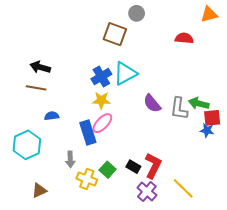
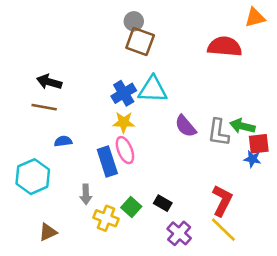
gray circle: (137, 13) -> (134, 21), moved
red semicircle: (184, 38) -> (225, 47), size x1.5
cyan triangle: (125, 73) -> (153, 89), turned 30
pink ellipse: (102, 123) -> (125, 150), turned -65
red L-shape: (153, 166) -> (222, 201), moved

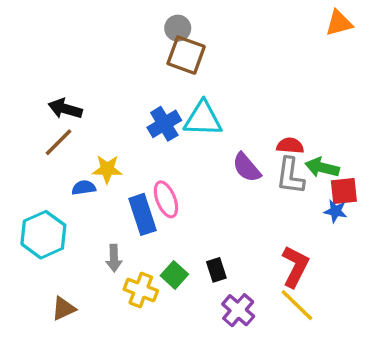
red semicircle: (225, 47) -> (290, 146), moved, size x0.6
brown line: (44, 107) -> (59, 142), turned -55
yellow star: (124, 122) -> (107, 169), moved
black rectangle: (163, 203) -> (216, 270), turned 42

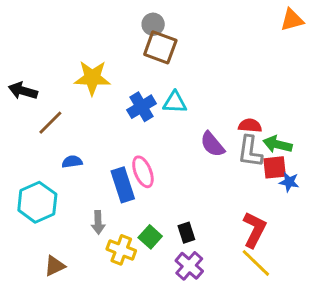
black arrow: (65, 109) -> (23, 91), moved
cyan triangle: (203, 119) -> (175, 102), size x0.7
yellow star: (107, 169) -> (92, 78), moved, size x1.4
red square: (344, 191) -> (275, 167), moved
purple cross: (238, 310) -> (189, 266), moved

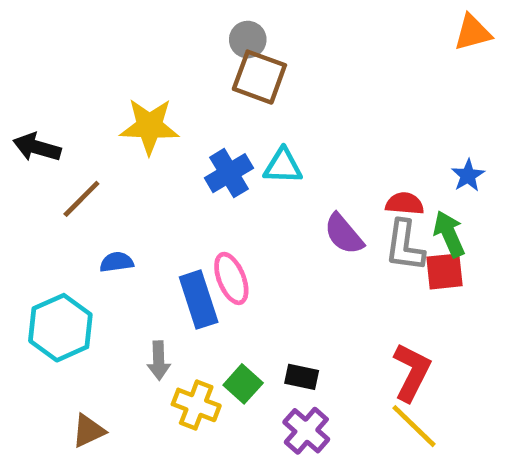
green arrow: (278, 144) -> (449, 234), turned 52
blue star: (289, 182) -> (468, 175), moved, turned 30
black rectangle: (186, 233) -> (302, 377), turned -60

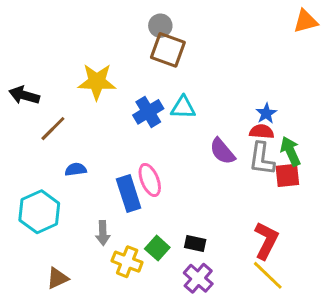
blue star: (468, 175) -> (266, 113), moved

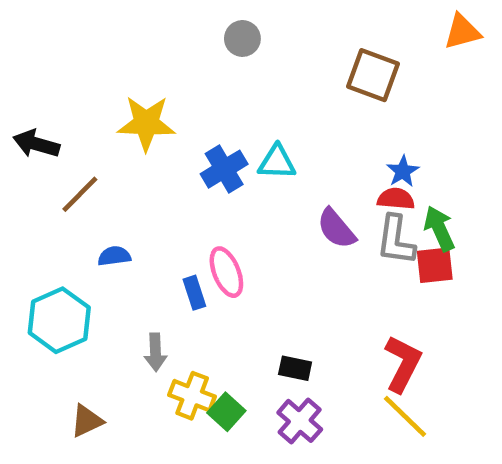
brown square: (168, 50) -> (373, 75), moved
blue rectangle: (129, 194) -> (194, 293), size x0.6
green square: (157, 248) -> (226, 412), moved

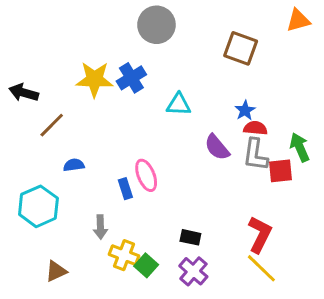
gray circle: (242, 38) -> (156, 25), size x1.6
blue cross: (224, 169) -> (131, 78), moved
blue star: (403, 171) -> (245, 110), moved
green arrow: (439, 229) -> (300, 147), moved

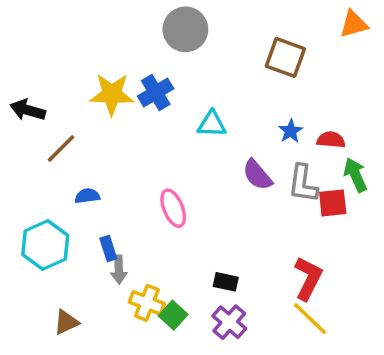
red semicircle: (255, 128) -> (331, 140), moved
blue rectangle: (125, 189) -> (108, 249), moved

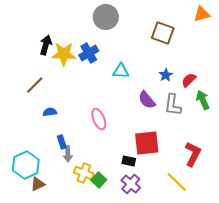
black arrow: (28, 110) -> (46, 45), moved, turned 90
red semicircle: (331, 140) -> (189, 80), turned -49
red square: (333, 203) -> (147, 143), moved, size x1.5
cyan hexagon: (45, 245) -> (26, 165), moved
red L-shape: (308, 278) -> (193, 154), moved

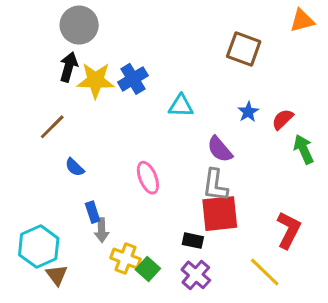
gray circle: (106, 17) -> (79, 25), moved
gray L-shape: (173, 105) -> (215, 185), moved
blue semicircle: (50, 112) -> (75, 167), turned -128
brown triangle: (38, 184) -> (57, 275), turned -42

